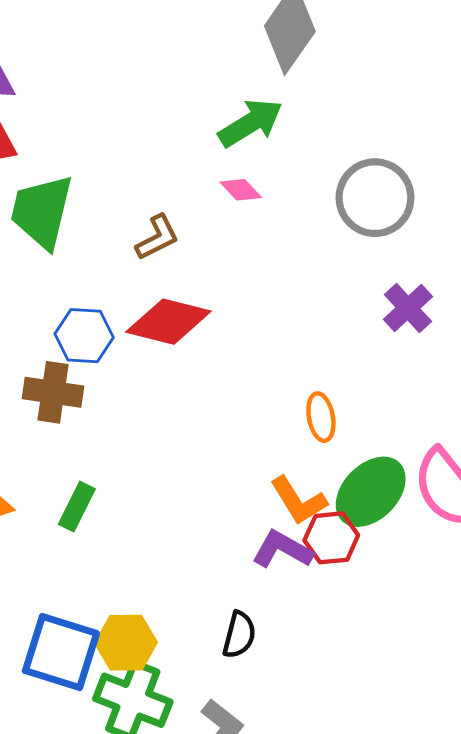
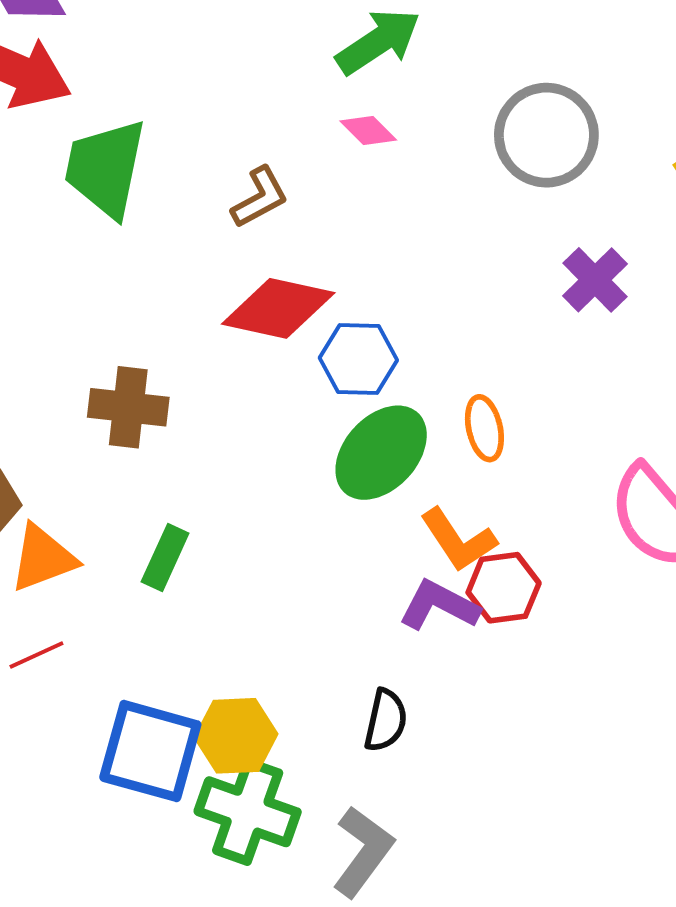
blue hexagon: (84, 336) -> (358, 359), moved
green ellipse: (371, 492) -> (381, 453), moved

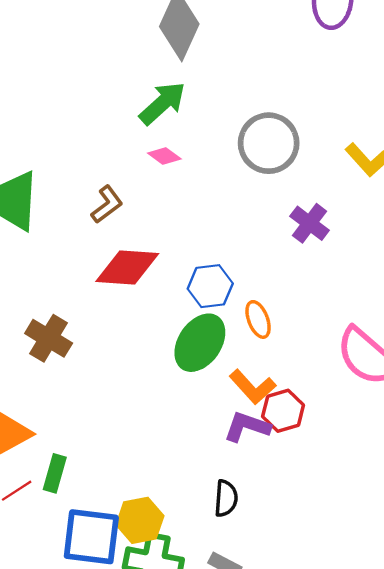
blue hexagon: (358, 359) -> (210, 286), moved
brown cross: (128, 407) -> (49, 338), turned 33
green rectangle: (165, 558) -> (55, 473), moved

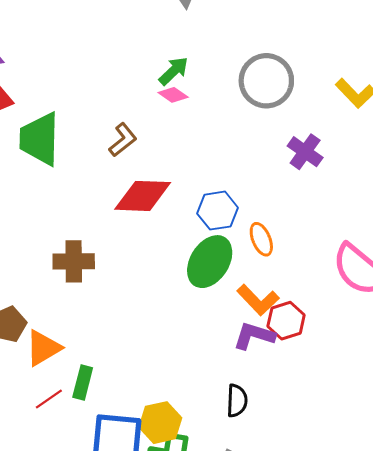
green arrow: (162, 103) -> (174, 71), moved, size x0.7
brown cross: (49, 338) -> (74, 261), turned -30

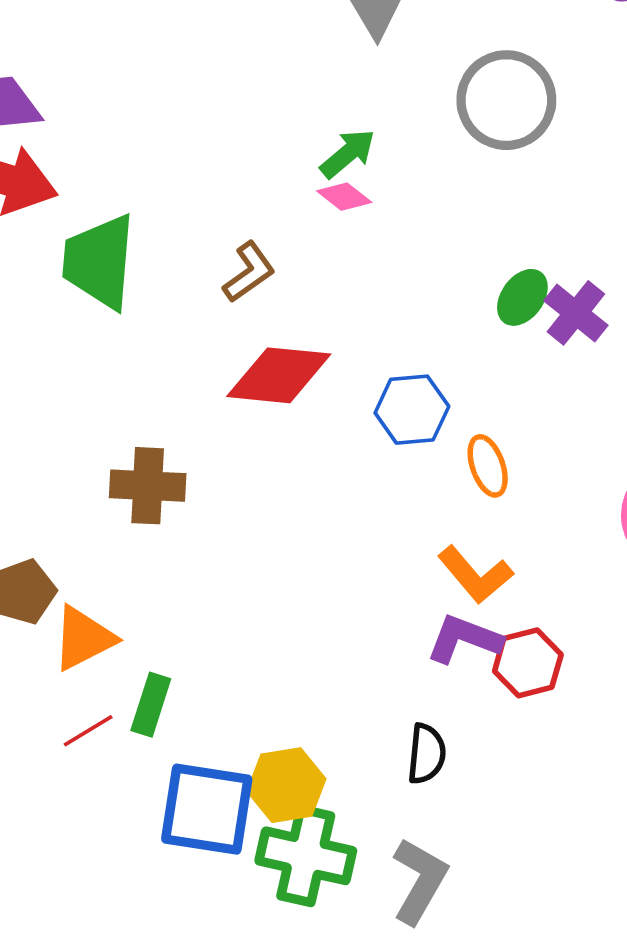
gray circle: (266, 81) -> (506, 100), moved
green ellipse: (210, 262) -> (522, 297), moved, size x0.6
red hexagon: (286, 321) -> (528, 663), moved

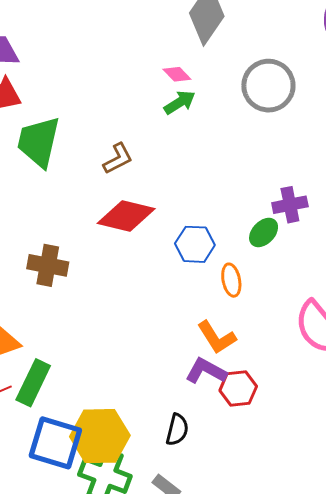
pink diamond: (344, 197) -> (177, 74), moved
green ellipse: (522, 297) -> (264, 233), moved
purple cross: (576, 313) -> (290, 205), turned 32
green rectangle: (151, 705) -> (33, 383), size x1.4
yellow hexagon: (286, 785) -> (100, 436), size x1.4

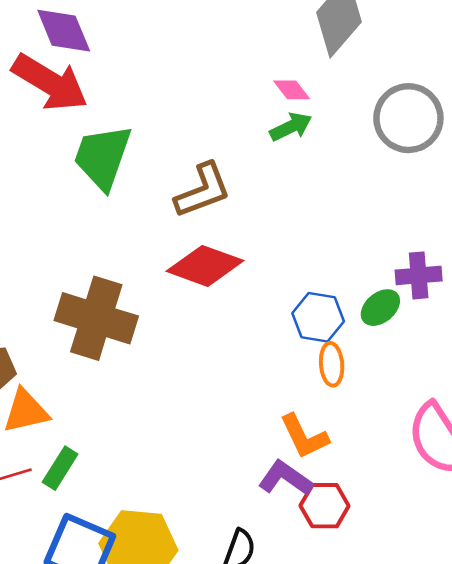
brown L-shape: (118, 159) -> (203, 190), size x1.4
blue hexagon: (195, 244) -> (318, 317), moved
brown cross: (48, 265) -> (96, 318), size x1.5
green rectangle: (33, 383) -> (60, 468), size x0.7

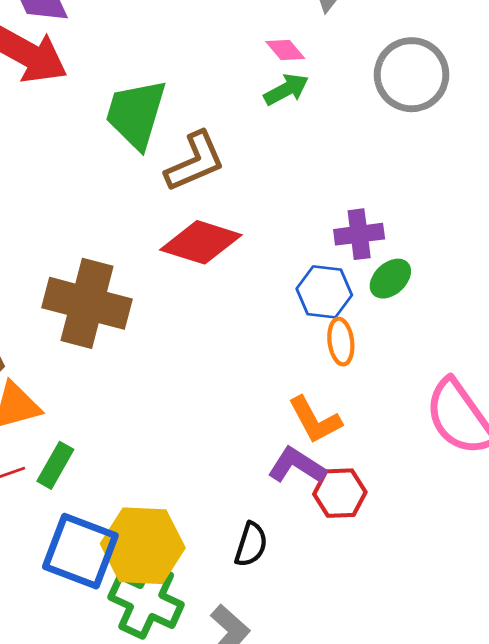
green trapezoid: (103, 157) -> (136, 114), moved
purple cross: (419, 275) -> (359, 234), moved

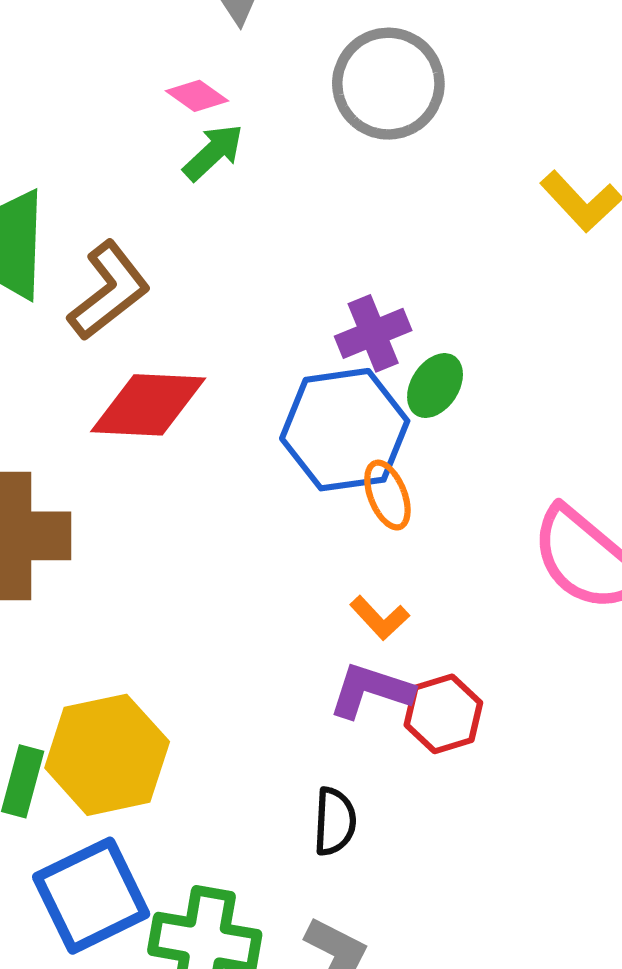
blue hexagon: (324, 292) -> (345, 430), size x1.5
orange L-shape: (315, 420) -> (380, 618), size x0.7
yellow hexagon: (143, 546) -> (107, 755), moved
blue square: (80, 551) -> (91, 896), turned -32

